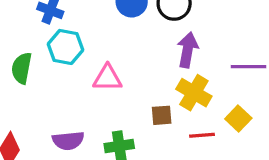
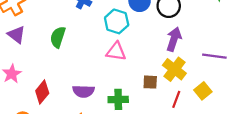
cyan hexagon: (66, 47) -> (117, 21), moved
red line: (202, 135) -> (176, 99), turned -72

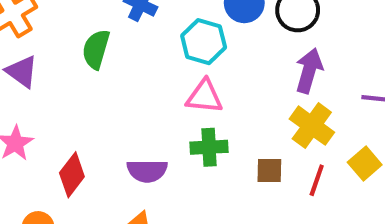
green semicircle: (58, 37) -> (96, 49), moved
brown square: (150, 82) -> (269, 171), moved
green cross: (118, 99) -> (209, 147), moved

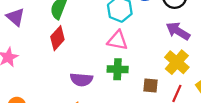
purple arrow: (309, 71) -> (178, 31), turned -80
red diamond: (72, 175) -> (57, 38), moved

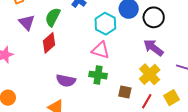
purple triangle: (15, 17) -> (27, 22), moved

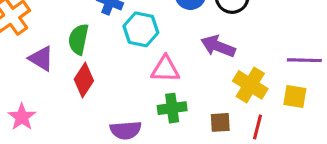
cyan hexagon: (105, 24) -> (141, 29), moved
purple arrow: (153, 48) -> (218, 46), moved
yellow square: (172, 98) -> (295, 96), moved, turned -35

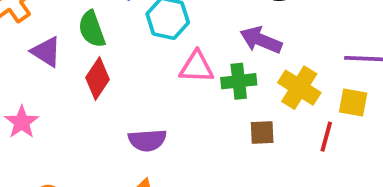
green semicircle: (78, 39) -> (92, 29), turned -32
green cross: (172, 108) -> (239, 81), moved
red line: (258, 127) -> (326, 137), moved

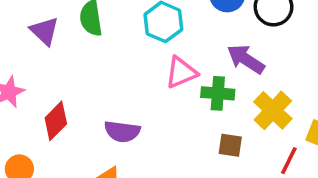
pink triangle: (197, 67) -> (181, 72), turned -36
red diamond: (98, 79) -> (56, 121), moved

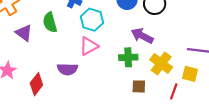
pink triangle: (181, 72) -> (89, 46), moved
purple semicircle: (122, 131) -> (67, 69), moved

